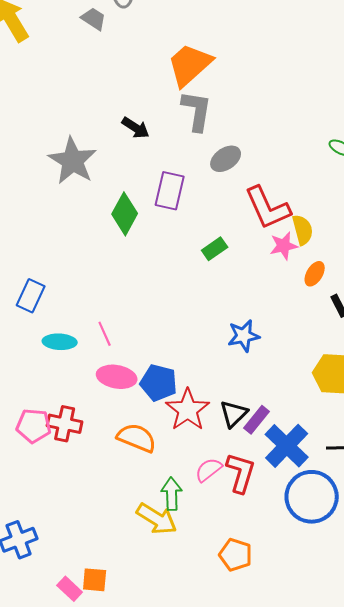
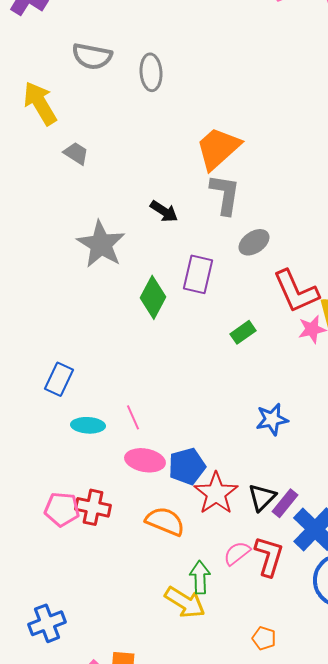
gray trapezoid: (94, 19) -> (76, 153), moved
blue pentagon: (159, 383) -> (187, 466), turned -30
orange pentagon: (236, 555) -> (264, 638), size x0.7

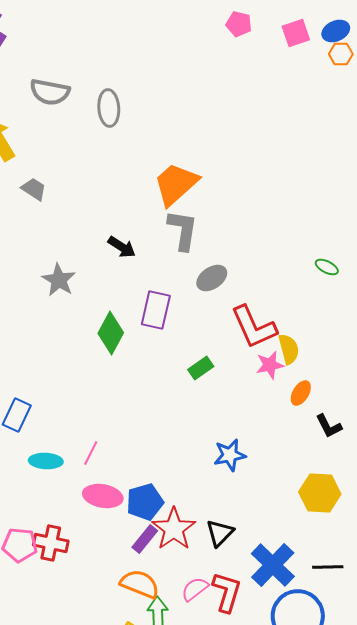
gray star: (101, 244) -> (59, 280), size x0.7
pink line: (133, 417) -> (91, 453), turned 50
purple rectangle: (285, 503) -> (145, 539), moved
orange semicircle: (165, 521) -> (140, 584), moved

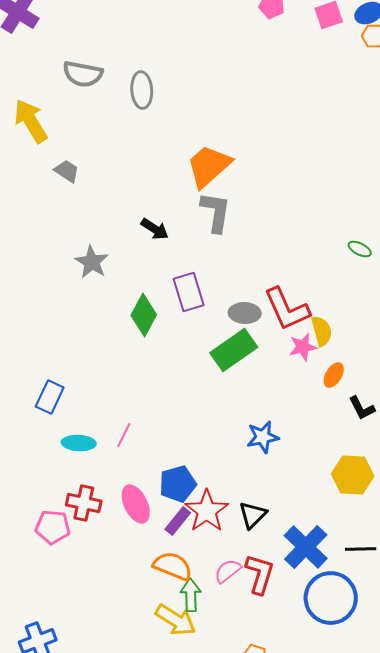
gray ellipse: (212, 278) -> (245, 313), moved, turned 36
purple rectangle: (156, 310) -> (189, 292), turned -30
green rectangle: (201, 368) -> (234, 350), size x1.8
pink ellipse: (103, 496) -> (136, 504), moved, turned 54
red cross: (51, 543) -> (84, 503), moved

